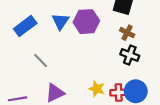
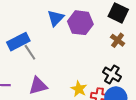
blue rectangle: (25, 26) -> (18, 42), moved
black cross: (130, 55) -> (112, 74), moved

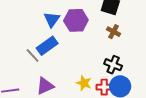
blue rectangle: (18, 42) -> (47, 46), moved

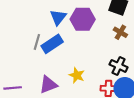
gray line: (33, 55) -> (37, 42), moved, turned 56
yellow star: (84, 83) -> (77, 75), moved

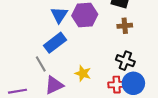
brown cross: (120, 32) -> (125, 26), turned -32
gray line: (37, 42) -> (41, 64), moved, turned -42

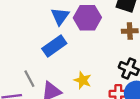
gray line: (41, 64) -> (29, 79), moved

